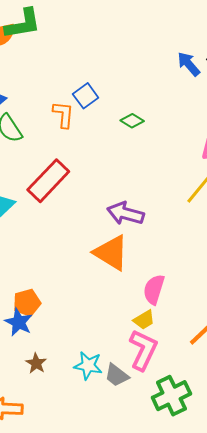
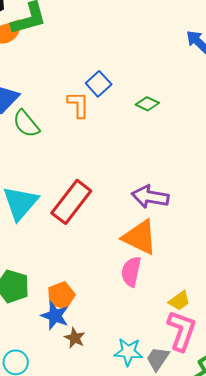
red rectangle: (48, 181) -> (71, 202), moved
pink semicircle: (154, 289) -> (131, 272), moved
brown star: (36, 363) -> (75, 338), moved
gray trapezoid: (117, 375) -> (158, 359), turned 92

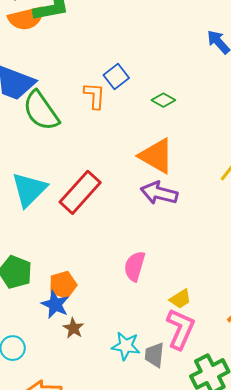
green semicircle: (26, 124) -> (41, 111), size x1.4
orange triangle: (140, 237) -> (156, 156), moved
gray trapezoid: (158, 359) -> (154, 355), turned -32

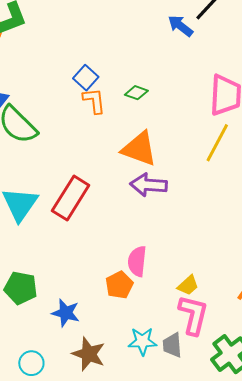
orange L-shape: (95, 96) -> (94, 101), moved
orange pentagon: (63, 285) -> (119, 285), moved
brown star: (73, 328) -> (89, 354), moved, size x1.6

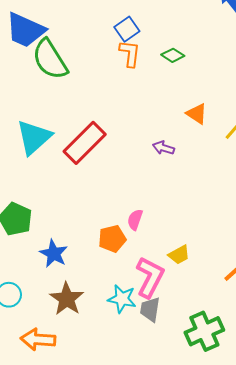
orange triangle: (139, 149) -> (197, 114), moved, size x0.6
purple arrow: (148, 185) -> (163, 148), size x0.6
pink semicircle: (137, 261) -> (135, 220), size x0.7
pink L-shape: (193, 315) -> (150, 277), moved

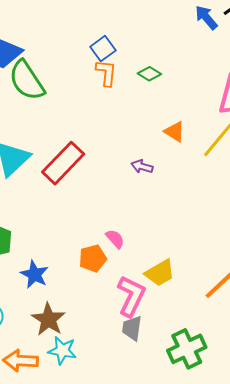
pink semicircle: (135, 220) -> (115, 239), turned 120
yellow trapezoid: (179, 255) -> (160, 273), size x1.4
cyan star: (122, 299) -> (62, 350), moved

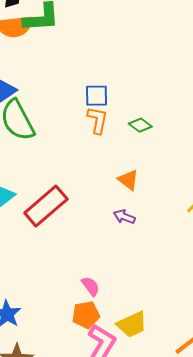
blue square: (103, 49) -> (96, 96), turned 30
orange triangle: (174, 132) -> (128, 180), moved
orange pentagon: (93, 258) -> (86, 315), moved

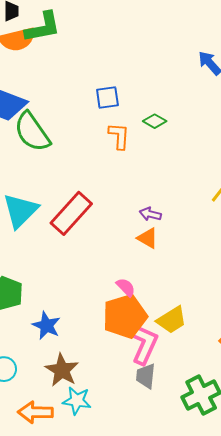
orange L-shape: (98, 120) -> (119, 136), moved
orange triangle: (128, 180) -> (148, 238), moved
orange pentagon: (86, 315) -> (125, 316), size x1.6

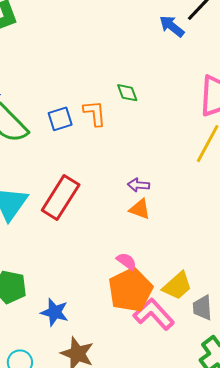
blue square: (107, 98) -> (60, 119), moved
green diamond: (155, 121) -> (127, 93), turned 50
pink L-shape: (144, 344) -> (154, 314), turned -57
gray trapezoid: (146, 376) -> (202, 308), moved

